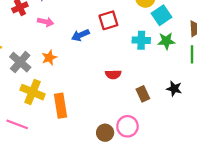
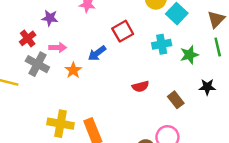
green star: (166, 41) -> (189, 55), moved
orange star: (49, 58) -> (73, 70), moved
gray cross: (20, 62) -> (37, 64), moved

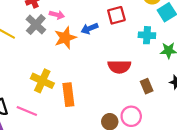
orange star: (73, 70) -> (65, 38), size x1.5
red semicircle: (140, 86) -> (119, 67), size x1.5

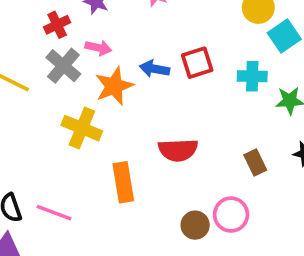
red square: (116, 15) -> (197, 63), moved
blue arrow: (89, 28) -> (154, 69), turned 35
red semicircle: (119, 67) -> (178, 150), moved
yellow cross: (42, 81) -> (82, 128), moved

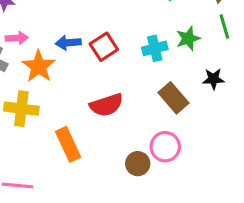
red square: (197, 63) -> (104, 47), moved
cyan cross: (252, 76) -> (155, 48), moved
brown rectangle: (255, 162) -> (174, 98), size x1.4

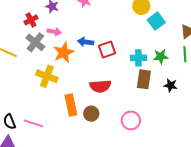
brown rectangle: (174, 98) -> (144, 79), moved, turned 36
brown circle: (138, 164) -> (91, 114), moved

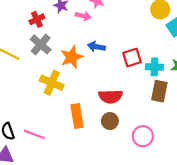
pink arrow: (54, 32) -> (83, 16), moved
red square: (107, 50) -> (132, 58), moved
brown circle: (91, 114) -> (110, 121), moved

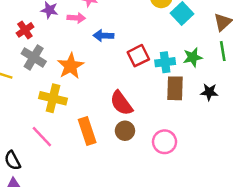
blue arrow: (96, 47) -> (103, 36), moved
red semicircle: (111, 96) -> (121, 103), turned 65
pink line: (34, 134) -> (42, 137), moved, turned 35

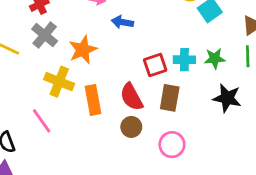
red square: (138, 56) -> (155, 65), moved
brown rectangle: (175, 88) -> (170, 98), moved
black star: (209, 92) -> (227, 98), size x1.5
orange rectangle: (87, 131) -> (93, 100), moved

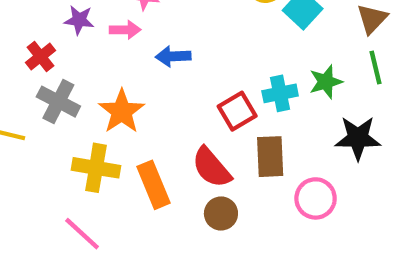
pink circle: (172, 145) -> (316, 198), moved

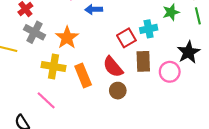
green star: (326, 82) -> (171, 12), moved
black star: (358, 138) -> (189, 52), turned -30
pink circle: (316, 198) -> (170, 72), moved

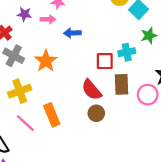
red square: (126, 38) -> (105, 61), turned 30
yellow cross: (54, 67) -> (20, 91), moved, turned -30
orange rectangle: (83, 76) -> (52, 115), moved

